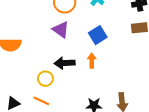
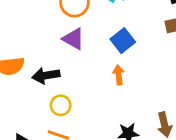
black arrow: (65, 63) -> (46, 76), moved

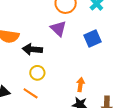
orange arrow: (119, 75) -> (80, 85), moved

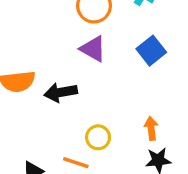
yellow circle: (37, 73) -> (98, 137), moved

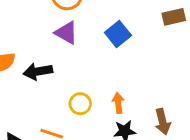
yellow circle: (98, 137) -> (80, 104), moved

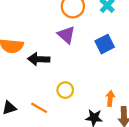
orange arrow: (118, 103) -> (110, 98), moved

